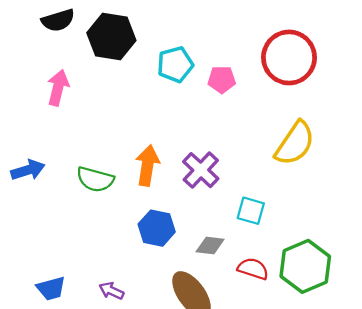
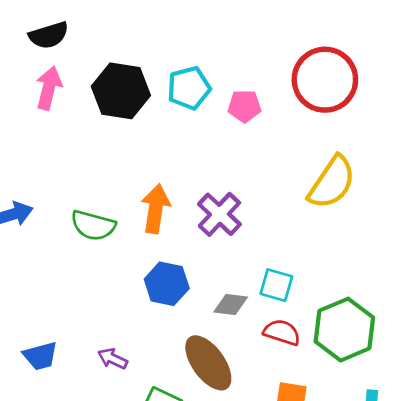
black hexagon: (111, 37) -> (121, 91), moved
pink arrow: (58, 88) -> (49, 88), moved
cyan square: (251, 211) -> (276, 285), moved

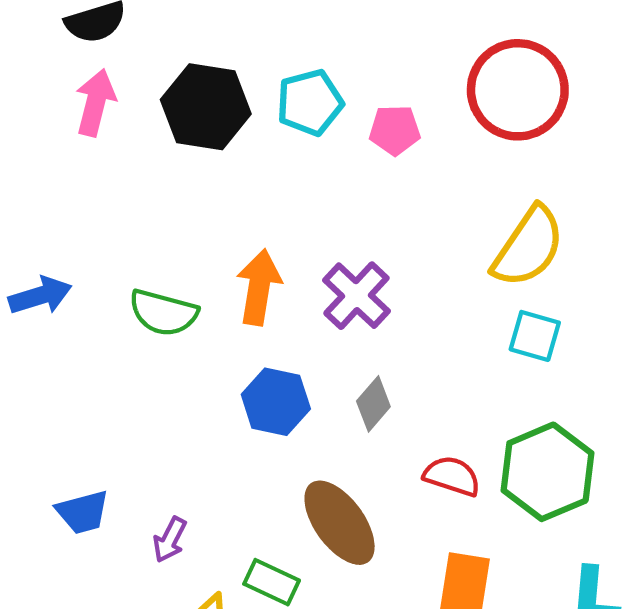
cyan square: (276, 285) -> (535, 336), moved
gray diamond: (231, 305) -> (373, 404), moved, turned -56
purple arrow: (113, 359) -> (170, 540), moved, turned -88

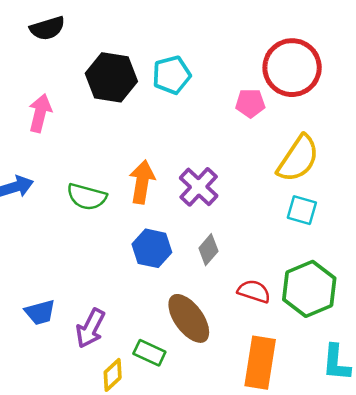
pink arrow: (95, 103) -> (40, 113), moved
pink pentagon: (395, 130) -> (250, 103), moved
purple arrow: (170, 540) -> (90, 328), size x1.5

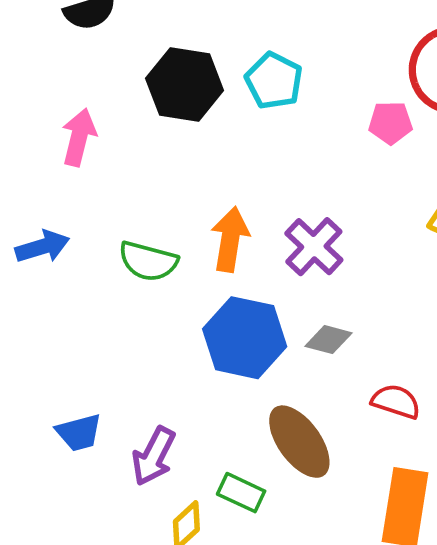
cyan pentagon: (172, 75) -> (274, 81), turned -30
blue hexagon: (152, 248) -> (245, 338), size x1.4
gray diamond: (208, 250) -> (329, 340), turned 64

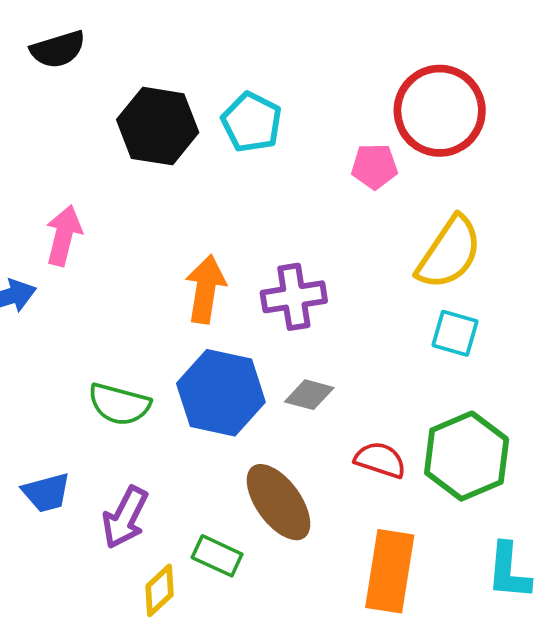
pink arrow: (79, 137) -> (64, 235), moved
purple cross: (314, 247) -> (294, 297), turned 38
green semicircle: (148, 261) -> (119, 404), moved

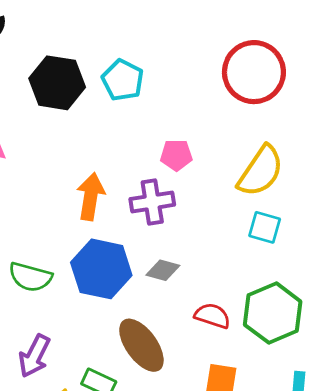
pink pentagon: (374, 166) -> (176, 155), moved

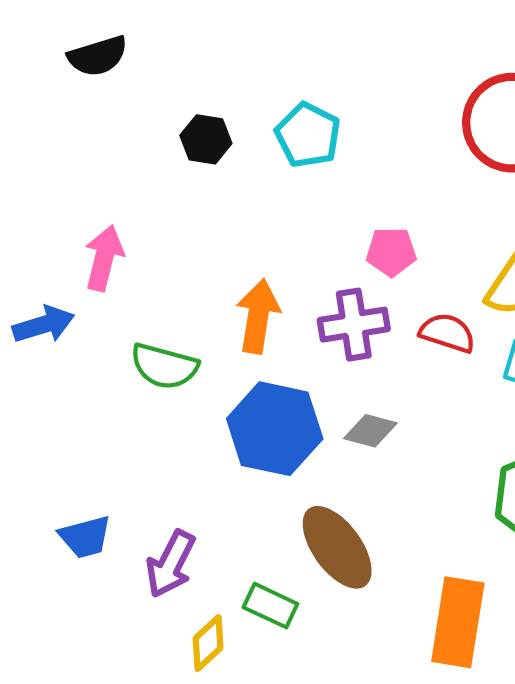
black hexagon: (57, 83) -> (206, 139), size x0.6
green semicircle: (30, 277) -> (164, 366), moved
red semicircle: (212, 316) -> (447, 333), moved

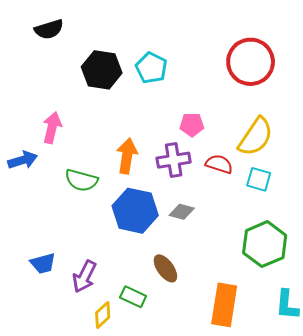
black hexagon: (206, 139) -> (102, 70), size x1.6
brown ellipse: (337, 547) -> (165, 268), size x0.7

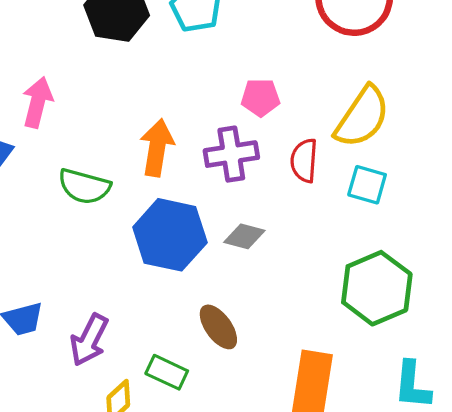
red semicircle: (219, 164) -> (304, 161), turned -104

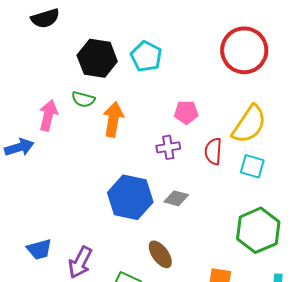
orange arrow: (157, 148) -> (113, 119), moved
purple cross: (231, 154) -> (168, 147), size x0.7
green semicircle: (84, 186) -> (83, 99), moved, size x0.7

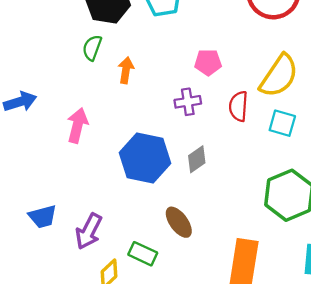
green semicircle: (83, 99) -> (92, 48), turned 95
pink arrow: (48, 115) -> (77, 125), moved
orange arrow: (113, 119) -> (126, 70), size x0.7
gray diamond: (176, 198) -> (197, 159), turned -50

